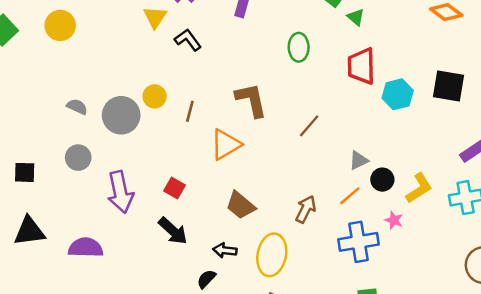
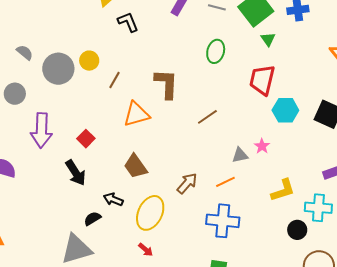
black circle: (382, 180) -> (297, 230), moved
pink star: (394, 220) -> (262, 146), moved

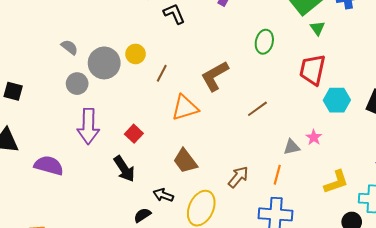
brown L-shape: (166, 84) -> (215, 76), turned -120
gray circle: (15, 94) -> (77, 84), moved
orange line: (225, 182) -> (277, 175), turned -48

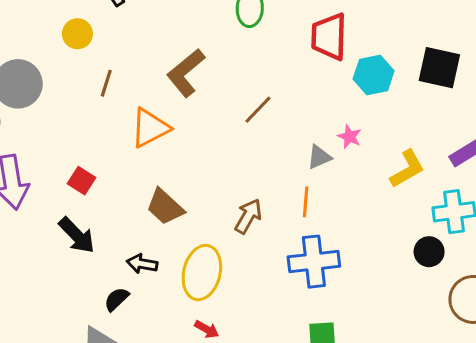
yellow circle: (136, 54) -> (77, 34), moved
yellow L-shape: (336, 182) -> (407, 169), moved

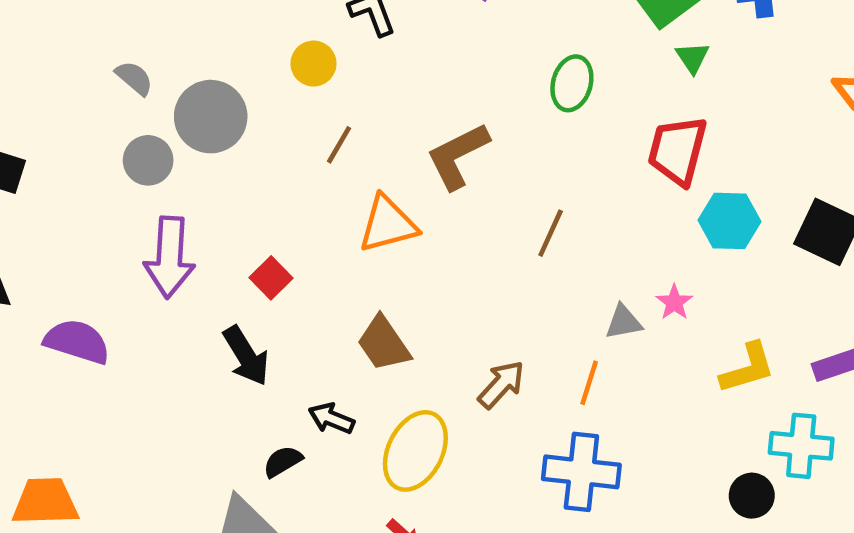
brown line: (258, 110) -> (551, 233), turned -32

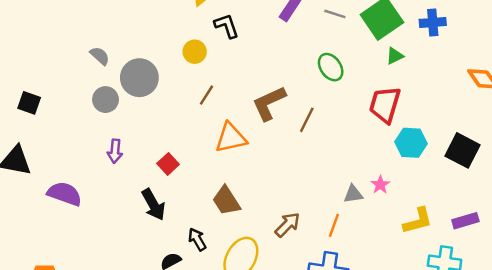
green triangle: (692, 58) -> (395, 56), turned 36
green ellipse: (572, 83) -> (331, 67), turned -52
brown line: (551, 233) -> (307, 120), moved
purple arrow: (170, 257) -> (115, 151), size x0.6
black arrow: (331, 418) -> (197, 239), turned 35

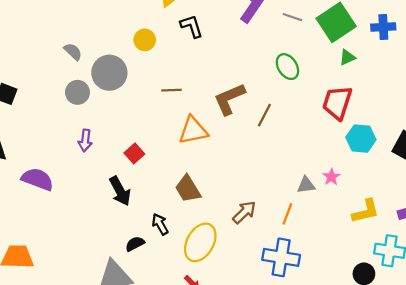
yellow circle: (195, 52) -> (145, 40), moved
brown line: (207, 95) -> (171, 90), turned 54

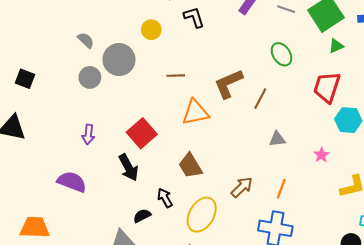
purple arrow: (85, 141) -> (88, 135), moved
red square: (134, 153) -> (142, 133), size x1.6
purple semicircle: (37, 179) -> (72, 182), moved
gray triangle: (306, 185) -> (277, 139), moved

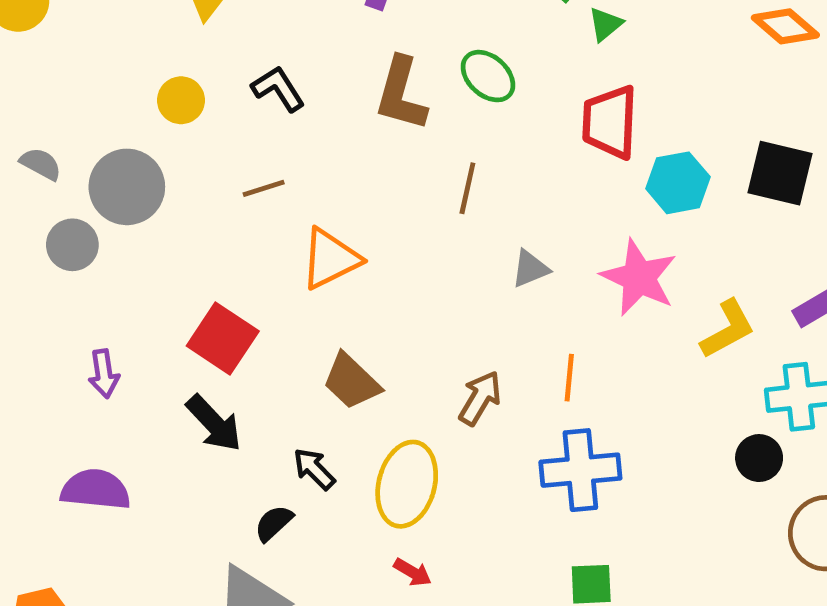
black L-shape: (194, 17) -> (278, 89), moved
brown L-shape: (228, 84) -> (401, 94), moved, turned -36
pink star: (321, 155) -> (639, 278), size x2.0

